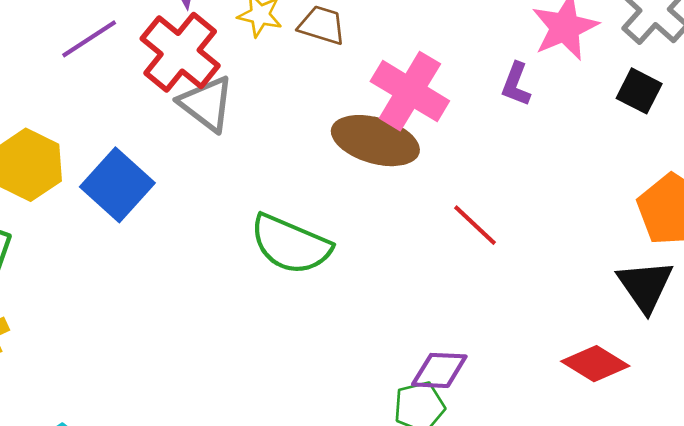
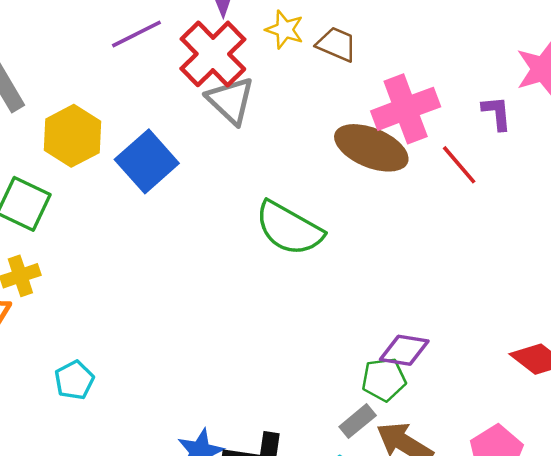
purple L-shape: (516, 84) -> (497, 113), turned 147
pink cross: (410, 91) -> (406, 109), turned 32
red line: (475, 225) -> (459, 165), moved

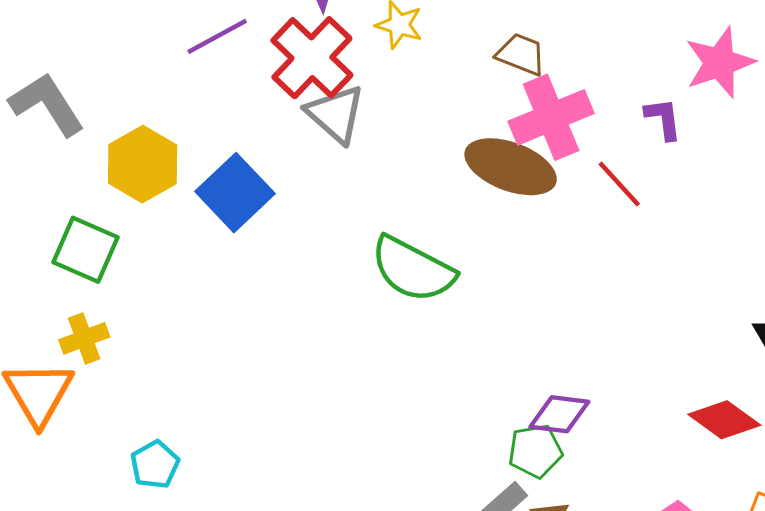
brown trapezoid: (337, 44) -> (521, 54), moved

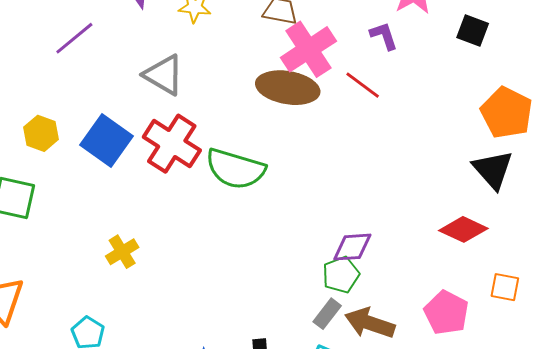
red cross: (312, 58) -> (172, 144), moved
yellow hexagon: (143, 164) -> (41, 133), size x0.7
yellow cross: (84, 338) -> (122, 252), moved

